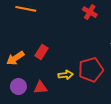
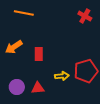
red rectangle: (42, 52) -> (39, 54), turned -32
orange arrow: (15, 58) -> (14, 47), moved

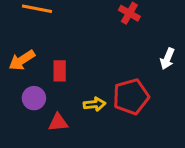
purple circle: (17, 87) -> (34, 98), moved

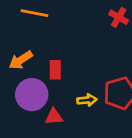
purple circle: (34, 98) -> (32, 95), size x1.5

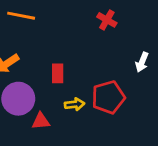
red rectangle: (55, 70) -> (58, 73), moved

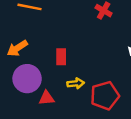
red pentagon: (108, 97) -> (105, 96), moved

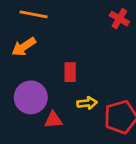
orange arrow: (17, 48) -> (24, 47), moved

